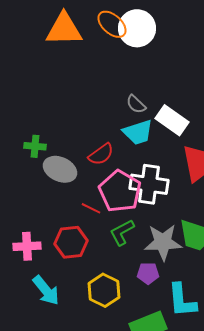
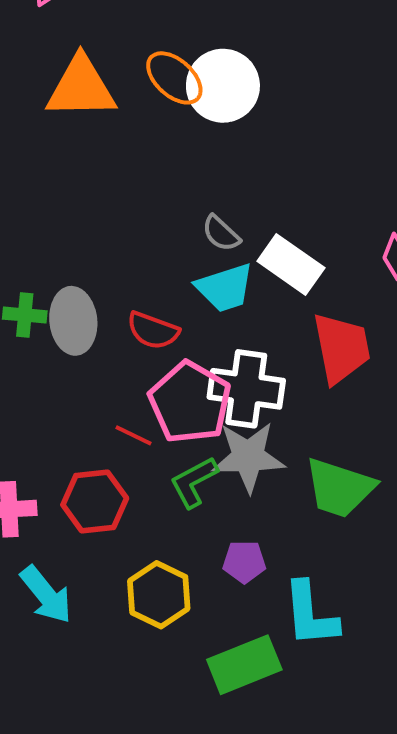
red semicircle: (101, 154) -> (153, 331), turned 56
gray ellipse: (60, 169) -> (73, 321), moved, turned 60
gray star: (163, 242) -> (248, 457), moved

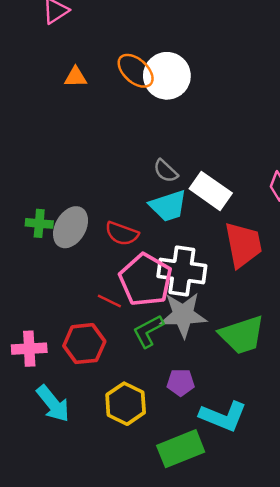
orange triangle: (81, 88) -> (76, 77), size x0.5
gray ellipse: (73, 321) -> (71, 227), turned 36
green trapezoid: (339, 488) -> (242, 335), turned -36
cyan L-shape: (310, 614) -> (223, 416), turned -63

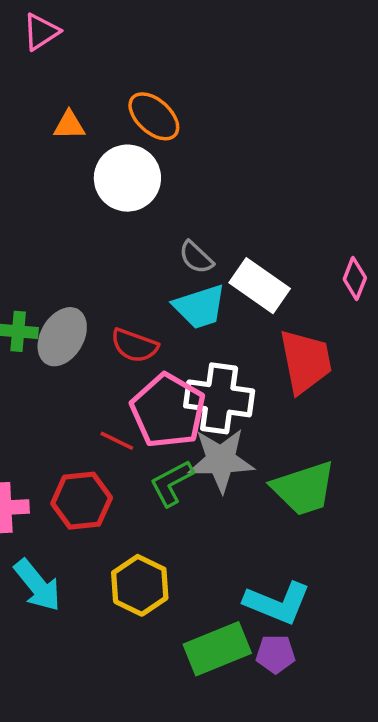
white circle: (167, 76) -> (127, 178), moved
purple pentagon: (181, 382) -> (276, 654), moved

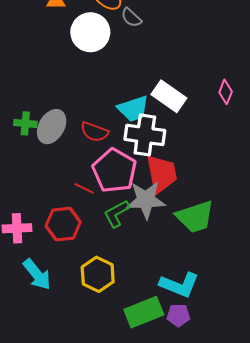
gray semicircle: (196, 257) -> (131, 18), moved
red trapezoid: (305, 361) -> (162, 174), moved
white cross: (219, 398) -> (145, 135), moved

